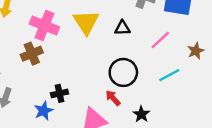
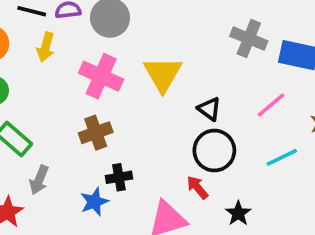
black triangle: (122, 28) -> (209, 109), moved, turned 35
brown cross: (32, 54) -> (96, 133), moved

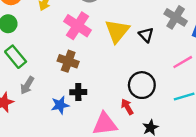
black triangle: (209, 109) -> (146, 35), moved
brown cross: (96, 133) -> (68, 61), turned 30

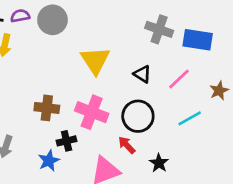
pink cross: (78, 26) -> (92, 112), moved
black triangle: (146, 35) -> (142, 74), moved

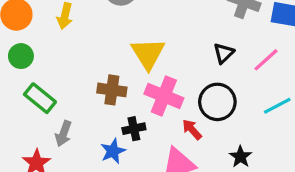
yellow triangle: (95, 60) -> (148, 54), moved
black triangle: (142, 74) -> (224, 53), turned 42
red arrow: (127, 145) -> (192, 129), moved

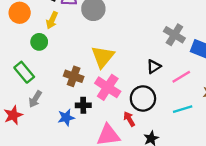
green circle: (21, 56) -> (39, 42), moved
red arrow: (192, 129) -> (129, 119), moved

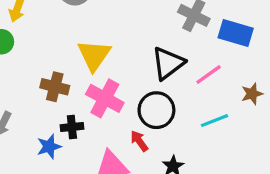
black triangle: (154, 67) -> (168, 63), size x1.6

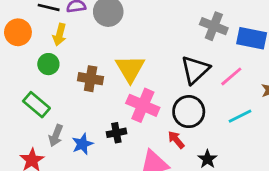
brown cross: (55, 87) -> (91, 79), moved
blue star: (49, 147) -> (82, 144), moved

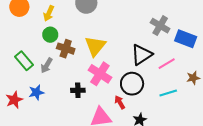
green circle: (48, 64) -> (50, 35), moved
gray arrow: (56, 136) -> (47, 65), moved
blue star: (82, 144) -> (36, 92), moved

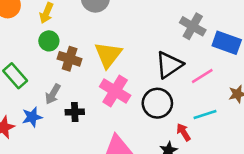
gray arrow: (47, 65) -> (53, 94), moved
black cross: (78, 90) -> (75, 112), moved
red arrow: (120, 102) -> (183, 132), moved

